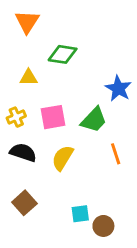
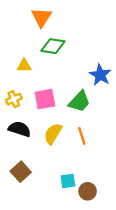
orange triangle: (27, 22) -> (41, 17), moved
orange line: (116, 154) -> (82, 136), moved

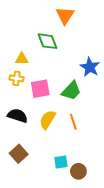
orange triangle: (41, 17) -> (65, 15), moved
green diamond: (53, 46) -> (47, 41), turned 60
yellow cross: (14, 99) -> (17, 78), moved, turned 32

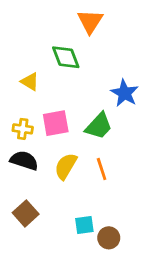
yellow triangle: (22, 59) -> (30, 82), turned 32
yellow cross: (17, 78) -> (23, 129), moved

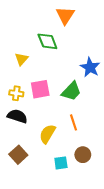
yellow triangle: (30, 82) -> (21, 59), turned 40
yellow semicircle: (66, 166) -> (47, 134), moved
brown circle: (109, 238) -> (83, 155), moved

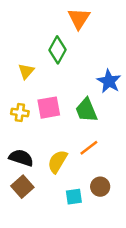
green diamond: (47, 41) -> (58, 50), turned 50
green trapezoid: (71, 91) -> (86, 110), turned 115
black semicircle: (17, 116) -> (21, 158), moved
orange line: (73, 122) -> (89, 148), turned 70

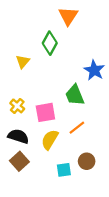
pink square: (49, 108) -> (45, 112), moved
yellow cross: (20, 113) -> (17, 106), moved, turned 32

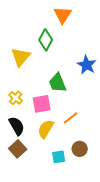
yellow triangle: (23, 62) -> (21, 57), size x1.5
green trapezoid: (75, 95) -> (58, 83), moved
black semicircle: (18, 136) -> (17, 126), turned 42

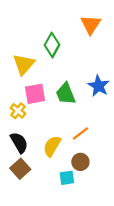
orange triangle: (63, 15) -> (91, 25), moved
blue star: (87, 65) -> (99, 86), moved
pink square: (42, 104) -> (35, 94), moved
brown circle: (80, 149) -> (80, 162), moved

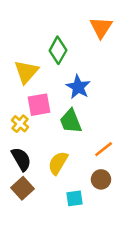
blue star: (99, 86) -> (78, 87), moved
green trapezoid: (66, 94) -> (71, 121), moved
orange line: (80, 134) -> (104, 149), moved
brown circle: (80, 162) -> (101, 179), moved

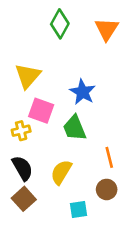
green diamond: (58, 50) -> (60, 24), moved
pink square: (39, 105) -> (41, 111), turned 30
yellow cross: (20, 124) -> (21, 131), turned 36
orange line: (104, 149) -> (109, 157), turned -66

